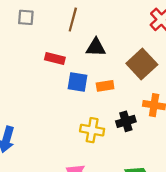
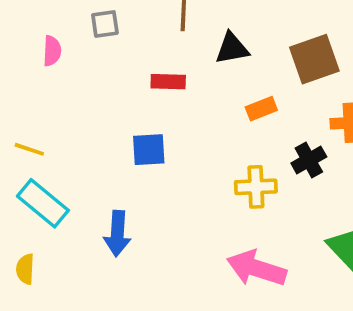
brown square: (142, 64) -> (314, 59), turned 36
blue square: (77, 82) -> (149, 150), moved

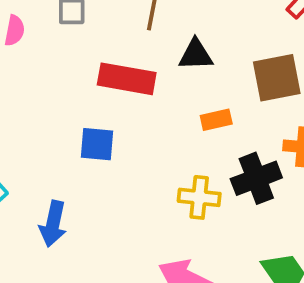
red rectangle: (168, 82) -> (127, 79), size x1.6
black cross: (309, 160) -> (256, 178), size x1.4

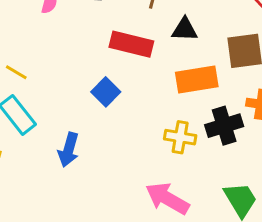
orange rectangle: (216, 120) -> (197, 79), size x1.8
blue square: (97, 144) -> (106, 92), turned 36

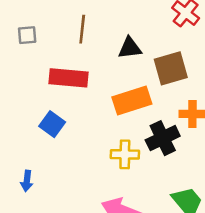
black triangle: (185, 29) -> (130, 48), moved
blue arrow: (69, 150) -> (27, 181), size x0.7

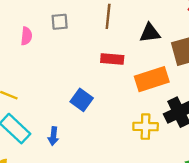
red rectangle: (69, 78) -> (112, 59), moved, size x0.7
blue arrow: (27, 181) -> (53, 136), moved

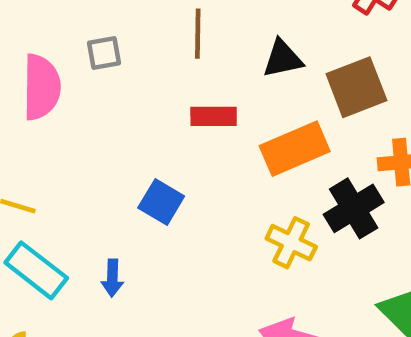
pink semicircle: (26, 36) -> (41, 87), size x1.8
yellow cross: (146, 127) -> (291, 243), turned 30

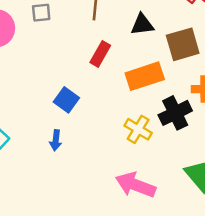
red rectangle: (214, 116) -> (100, 54), turned -65
blue arrow: (112, 278) -> (56, 140), moved

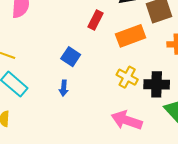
black cross: (175, 113) -> (157, 84), moved, turned 30

